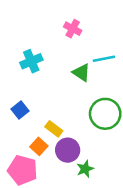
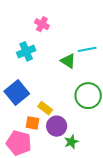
pink cross: (73, 29) -> (42, 24), moved
blue square: (20, 110) -> (17, 92), size x1.6
orange square: (39, 146) -> (32, 123), turned -32

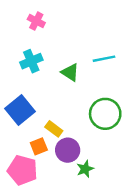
pink cross: (42, 24) -> (36, 21), moved
green triangle: (68, 61) -> (70, 72), moved
orange square: (32, 123) -> (39, 146), turned -32

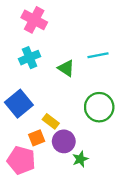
pink cross: (36, 21) -> (34, 20), size x1.5

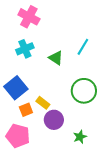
cyan line: (98, 55) -> (83, 47), turned -48
orange square: (37, 138) -> (26, 110), moved
green star: (80, 159) -> (80, 137), moved

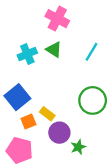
pink cross: (29, 17) -> (57, 19), moved
green triangle: (56, 58) -> (54, 50), moved
green star: (80, 137) -> (78, 147), moved

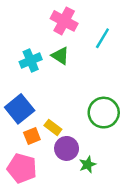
cyan line: (91, 52) -> (102, 38), moved

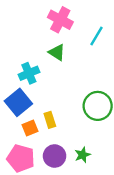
cyan cross: (31, 61) -> (29, 73), moved
yellow rectangle: (53, 127) -> (50, 120), turned 35
purple circle: (67, 148) -> (55, 156), moved

